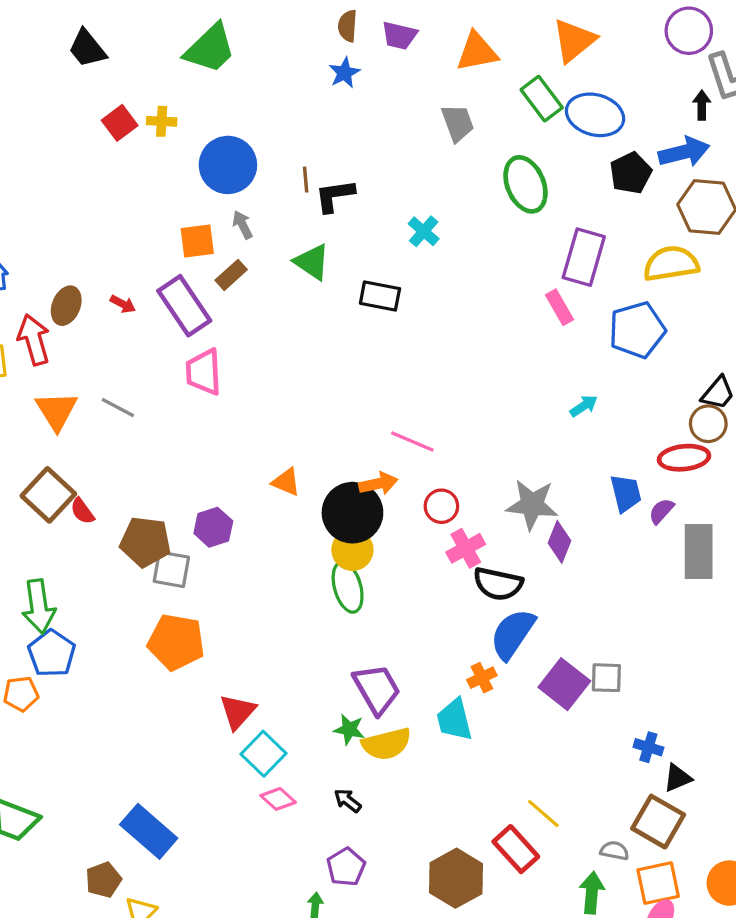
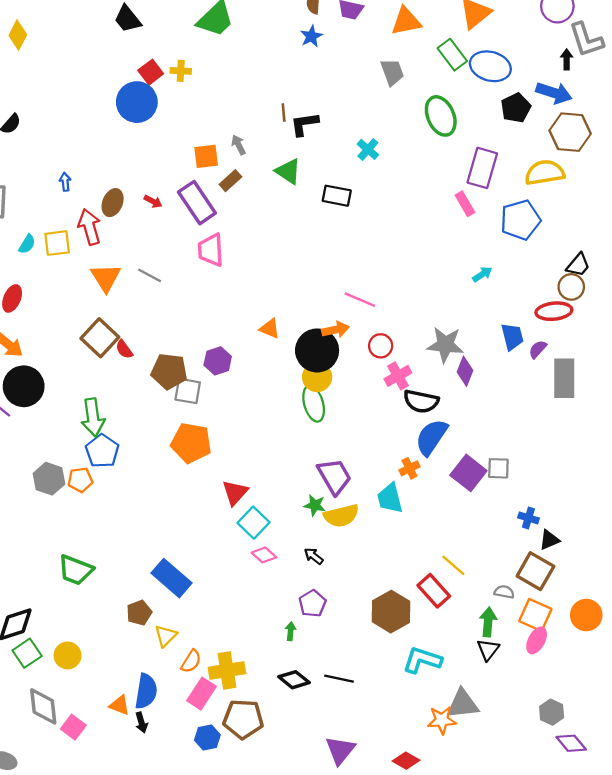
blue arrow: (684, 152) -> (554, 93), turned 32
blue circle: (228, 165) -> (137, 102), moved
orange square: (658, 883) -> (535, 615), turned 36

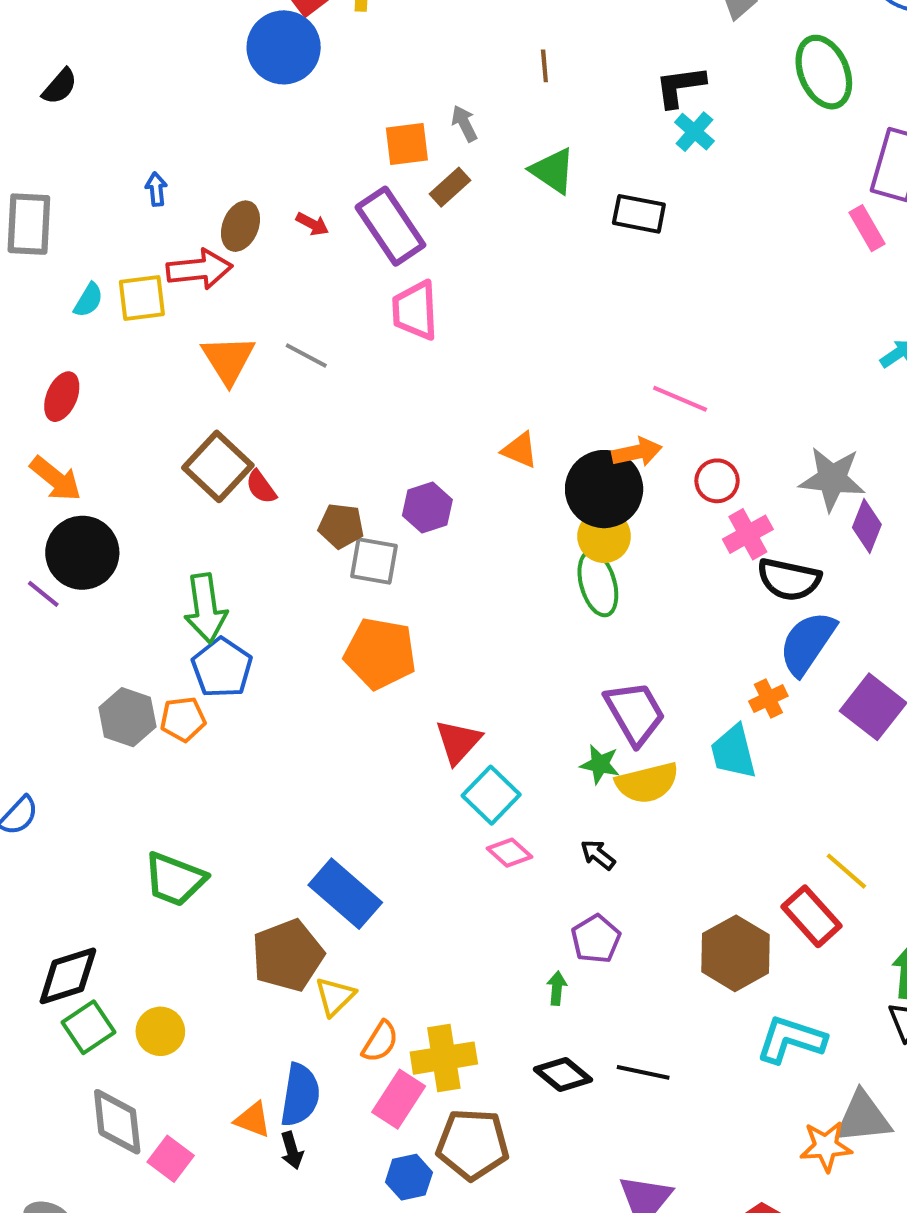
black L-shape: (304, 124) -> (680, 86), moved
red arrow: (89, 227) -> (199, 269), turned 100
brown pentagon: (169, 371) -> (341, 526), size x0.7
brown pentagon: (139, 613) -> (288, 955), size x1.6

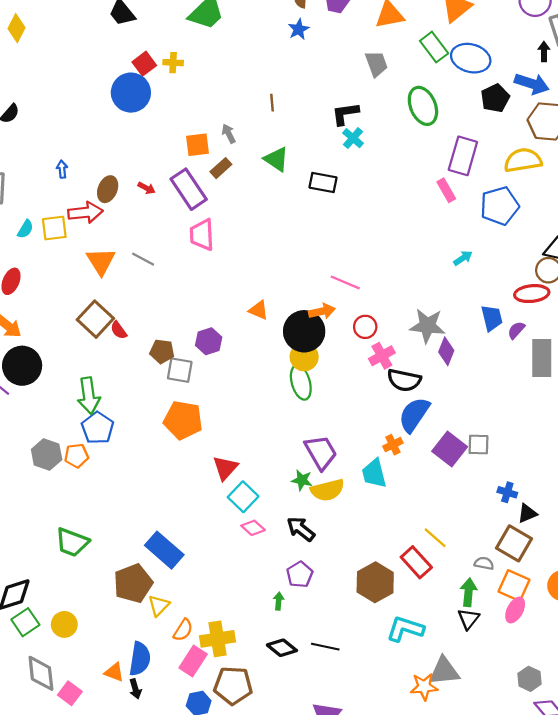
black arrow: (598, 855) -> (301, 529), size x1.5

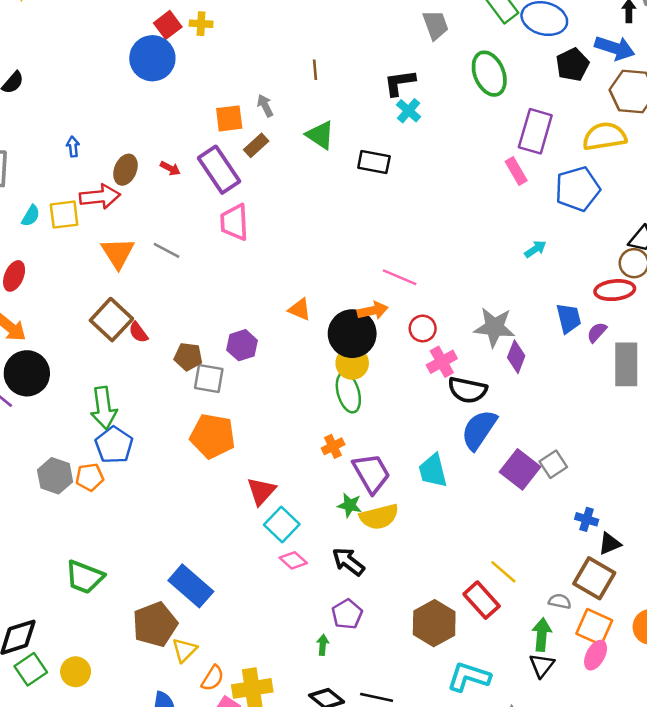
orange cross: (393, 445) -> (333, 446), moved
gray square: (478, 445) -> (553, 464), turned -35
cyan trapezoid: (374, 473) -> (433, 471), moved

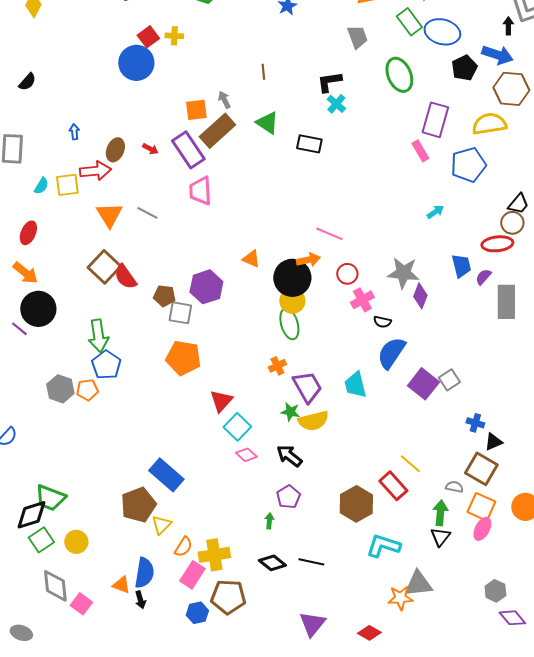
brown rectangle: (256, 145) -> (217, 131), size x1.8
red semicircle: (138, 332) -> (125, 277), size x1.5
purple hexagon: (242, 345) -> (206, 287), size x1.4
black semicircle: (467, 390) -> (382, 322), size x0.6
green trapezoid: (85, 577) -> (50, 498), moved

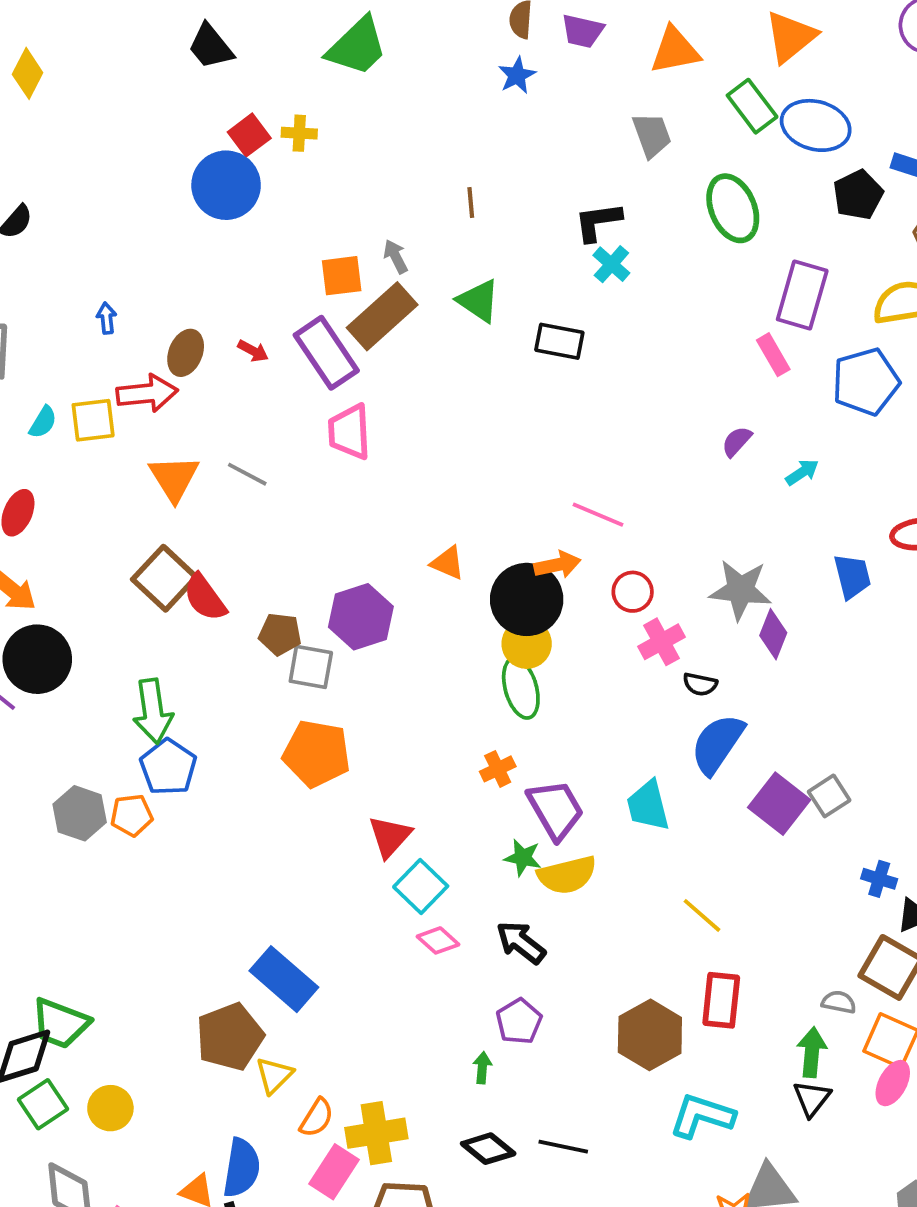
purple semicircle: (483, 277) -> (737, 441), moved
yellow line: (410, 464) -> (702, 915), moved
red rectangle: (393, 486) -> (721, 1000), turned 48

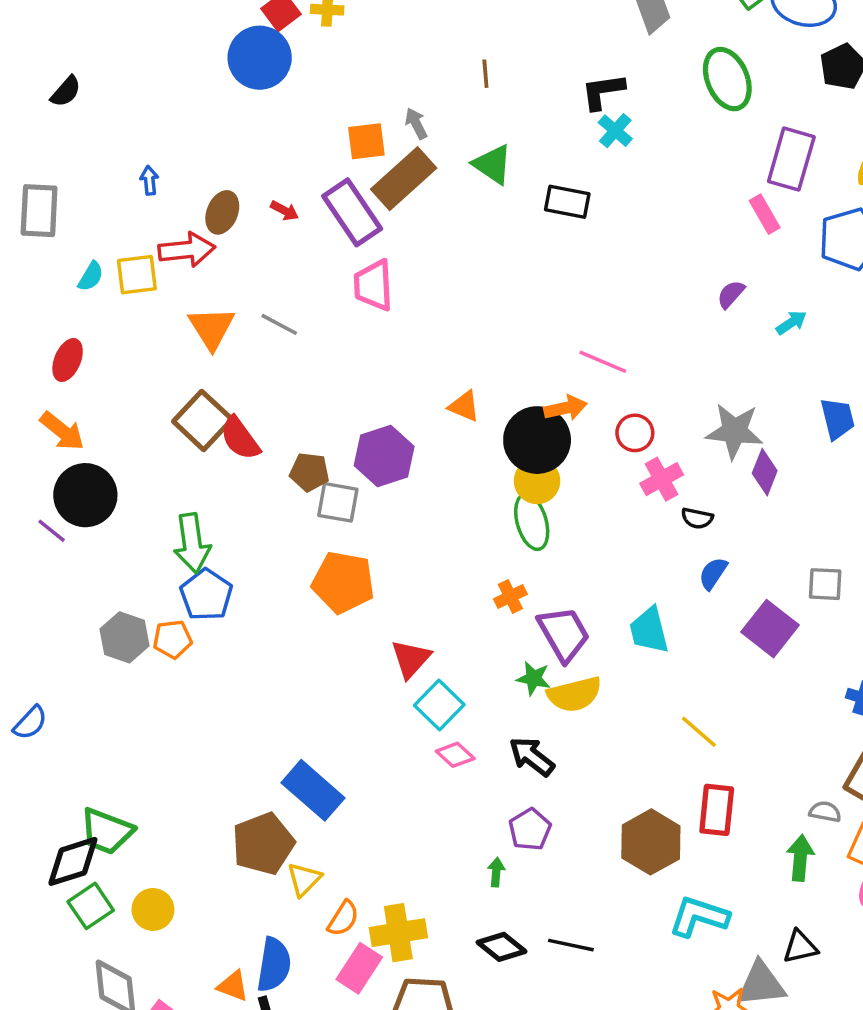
blue semicircle: (717, 744) -> (713, 573), size x0.6
gray square: (829, 796) -> (825, 584), moved, turned 36
black triangle: (812, 1098) -> (800, 947), moved, turned 39

